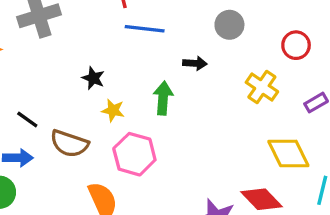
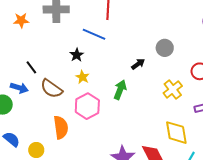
blue line: (145, 29) -> (94, 34), moved
black arrow: (195, 63) -> (138, 64), turned -56
green arrow: (163, 98) -> (120, 90), moved

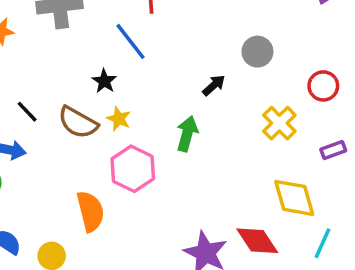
blue line: (94, 34) -> (131, 41), turned 35
brown semicircle: (51, 89) -> (78, 122), moved

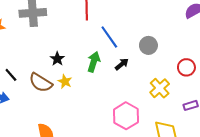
blue line: (131, 41) -> (109, 37), moved
green arrow: (187, 134) -> (94, 62), moved
pink hexagon: (133, 169) -> (126, 116), moved

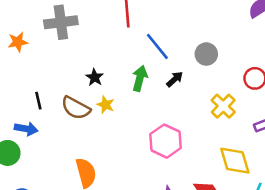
black line: (11, 75) -> (38, 101), turned 32
pink hexagon: (126, 116) -> (166, 141), moved

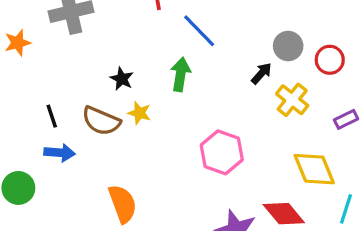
gray circle: (206, 54) -> (288, 46), moved
black arrow: (175, 79) -> (261, 73), moved
blue arrow: (26, 129) -> (60, 153), moved

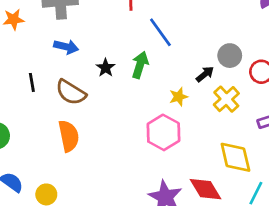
black star: (122, 79) -> (106, 68), moved
yellow star: (139, 113) -> (179, 97), moved, turned 30
blue arrow: (60, 153) -> (66, 47), moved
orange semicircle: (123, 204) -> (69, 136), moved

